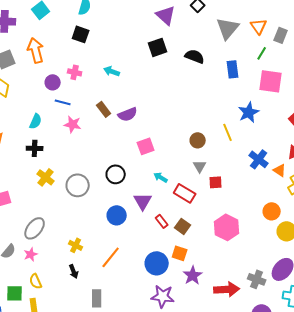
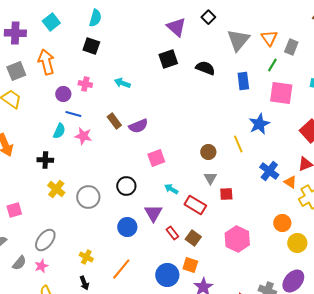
cyan semicircle: (36, 121) -> (59, 131), moved

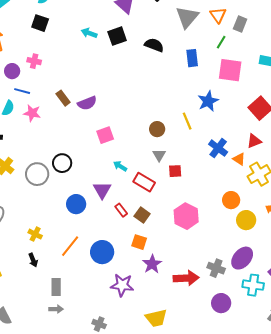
cyan arrow: (122, 83) -> (89, 33), moved
black circle: (126, 186) -> (62, 163), moved
blue circle: (167, 275) -> (102, 252), moved

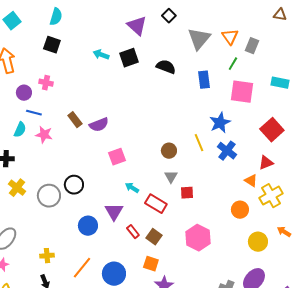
blue cross: (218, 148) -> (227, 151), moved
orange circle: (231, 200) -> (240, 210), moved
yellow cross: (35, 234) -> (47, 256), turned -32

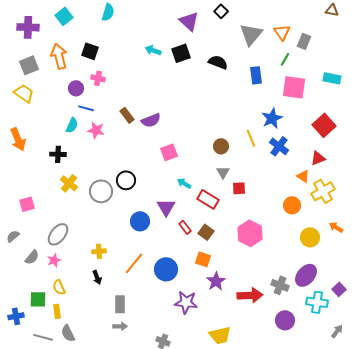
black square: (52, 45) -> (90, 51), moved

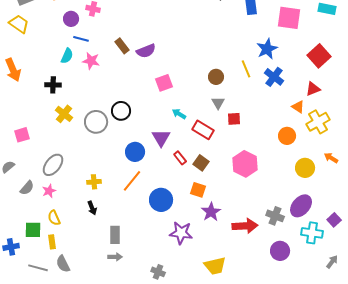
orange line: (134, 263) -> (132, 181), moved

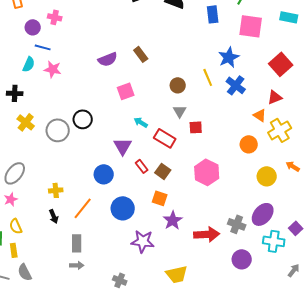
brown rectangle: (122, 46) -> (141, 54), moved
blue circle: (135, 152) -> (104, 174), moved
orange line: (132, 181) -> (83, 208), moved

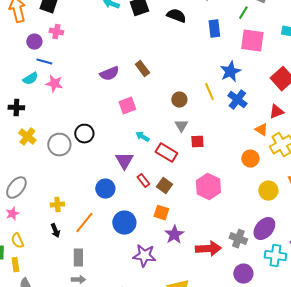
cyan semicircle: (29, 64) -> (30, 79), turned 35

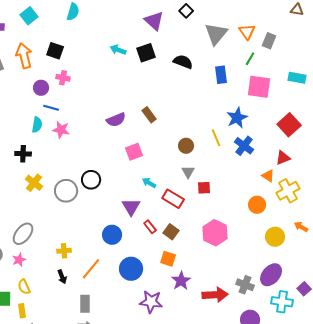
cyan semicircle: (30, 79) -> (37, 125), turned -49

